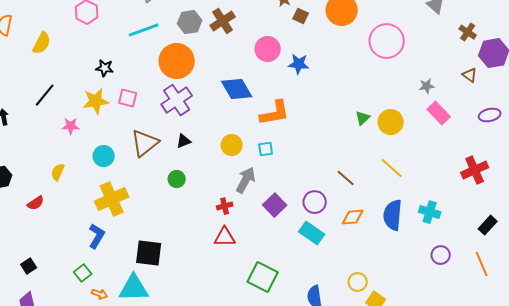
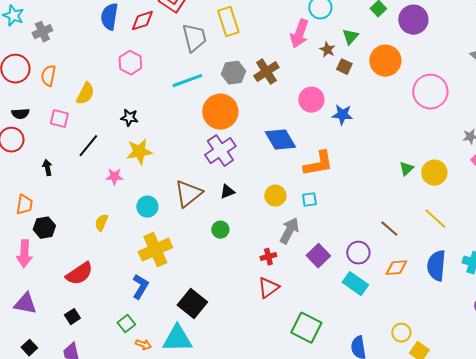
black star: (105, 68) -> (129, 118), moved
pink square: (128, 98) -> (59, 119), moved
red semicircle: (36, 203) -> (79, 274), moved, size x1.6
red triangle: (225, 237) -> (268, 288), turned -35
black square: (149, 253) -> (192, 304), turned 32

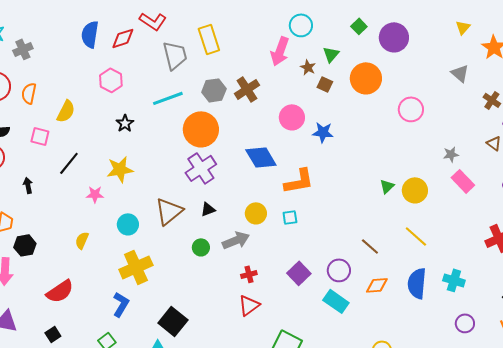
pink circle: (430, 92) -> (411, 109), size x0.7
black star: (129, 118) -> (125, 123), moved, turned 30
gray arrow: (289, 231) -> (236, 240), moved, turned 40

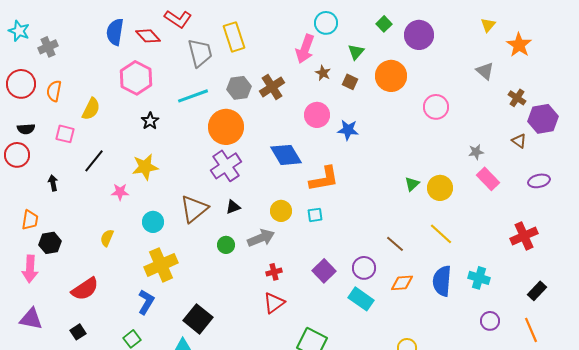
red diamond: (123, 38) -> (148, 36), turned 65
brown star: (308, 67) -> (323, 73), moved
pink hexagon: (111, 80) -> (136, 78), size x1.4

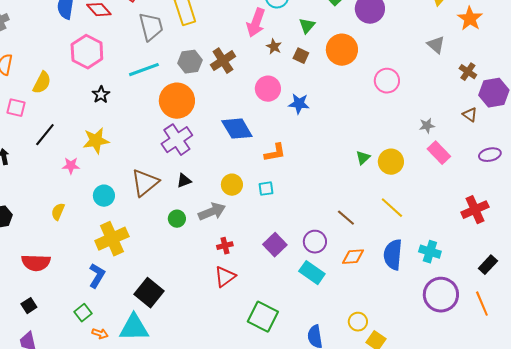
orange L-shape: (324, 179) -> (275, 153), size x0.7
red semicircle: (85, 289) -> (36, 263), turned 36
purple circle: (490, 321) -> (441, 295), size x1.8

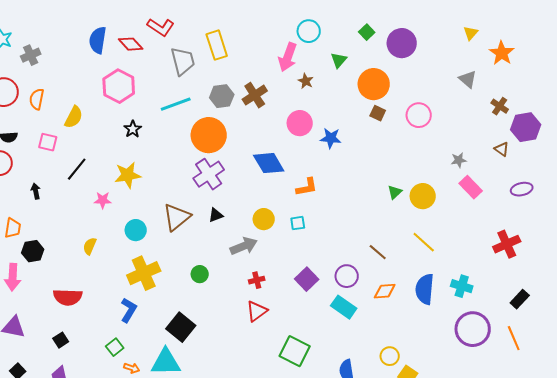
brown square: (301, 56) -> (378, 113), moved
green circle: (177, 219) -> (200, 274), moved

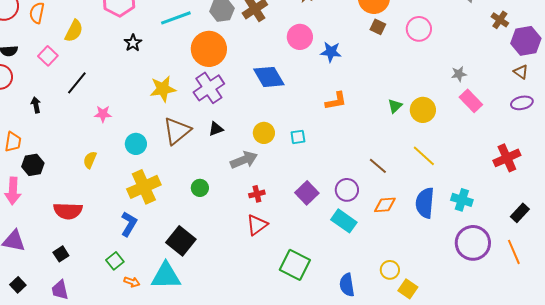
pink square: (48, 142) -> (48, 56), turned 30
brown triangle: (502, 149) -> (521, 72), moved
yellow star: (128, 175) -> (163, 89), moved
orange L-shape: (307, 187) -> (336, 101), moved

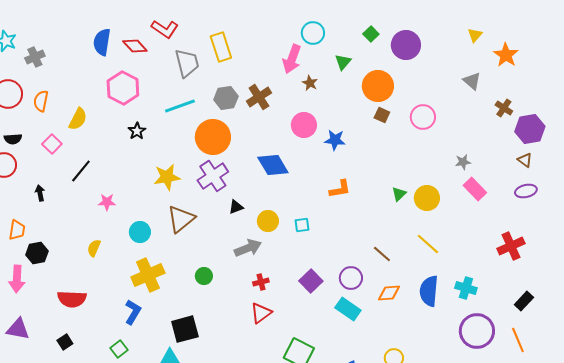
black triangle: (216, 129) -> (236, 207), moved
black square: (181, 241) -> (185, 329), turned 36

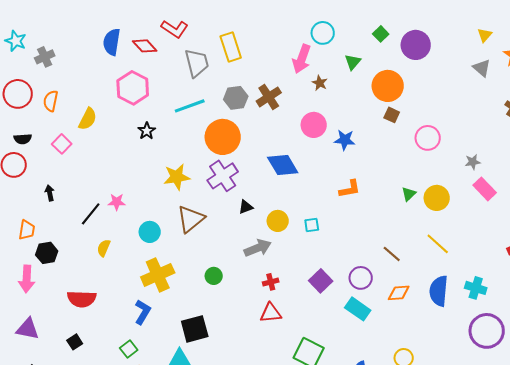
gray triangle: (472, 81) -> (482, 68), moved
pink circle: (423, 117) -> (428, 138), moved
black line: (81, 171) -> (91, 214), moved
red triangle: (261, 313) -> (271, 313), turned 30

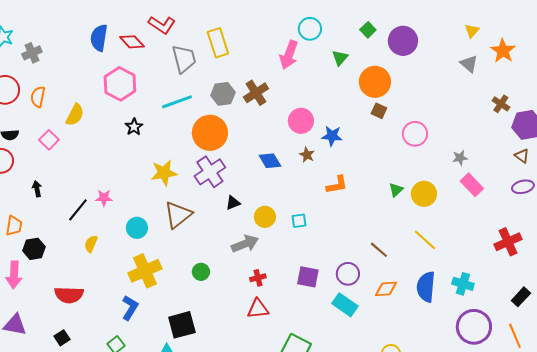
brown star: (320, 83) -> (307, 155), moved
blue diamond: (283, 165) -> (270, 161), size x0.7
purple square: (321, 281) -> (308, 277), turned -35

